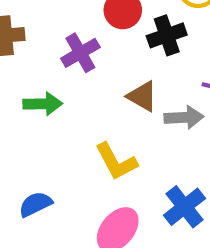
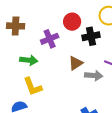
brown triangle: (142, 96) -> (76, 63), turned 49
yellow L-shape: (116, 162) -> (33, 87), moved

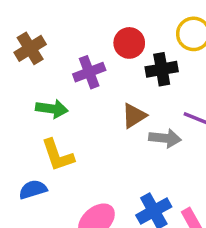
brown cross: (16, 26) -> (30, 48), turned -36

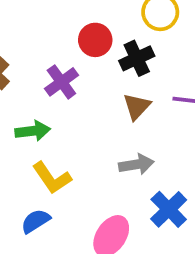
brown triangle: (134, 116) -> (137, 107), moved
gray arrow: (165, 138) -> (136, 164), moved

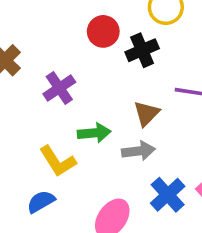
purple cross: (61, 82) -> (59, 88), moved
brown triangle: (137, 107) -> (146, 113), moved
green arrow: (33, 131) -> (94, 133), moved

